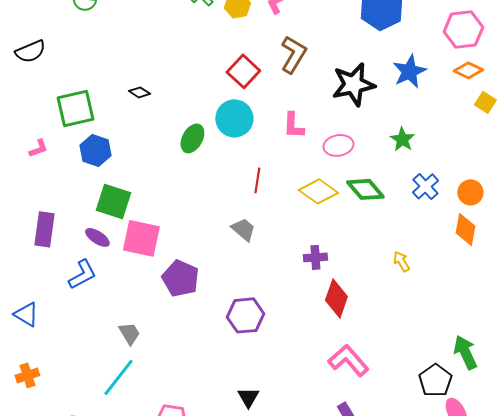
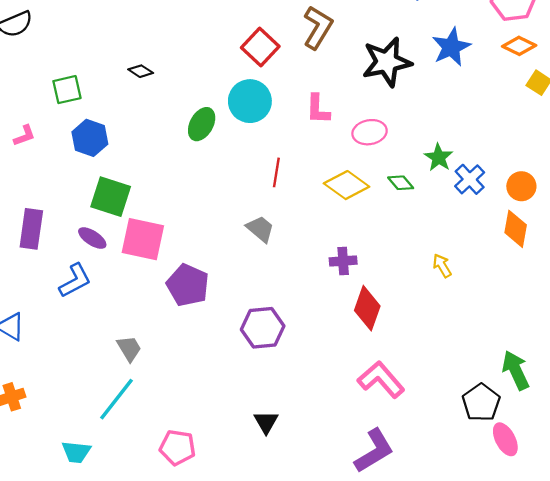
green square: (75, 108) -> (67, 90), size x0.7
green star: (402, 139) -> (439, 157), moved
green diamond: (365, 189) -> (401, 183), size x0.6

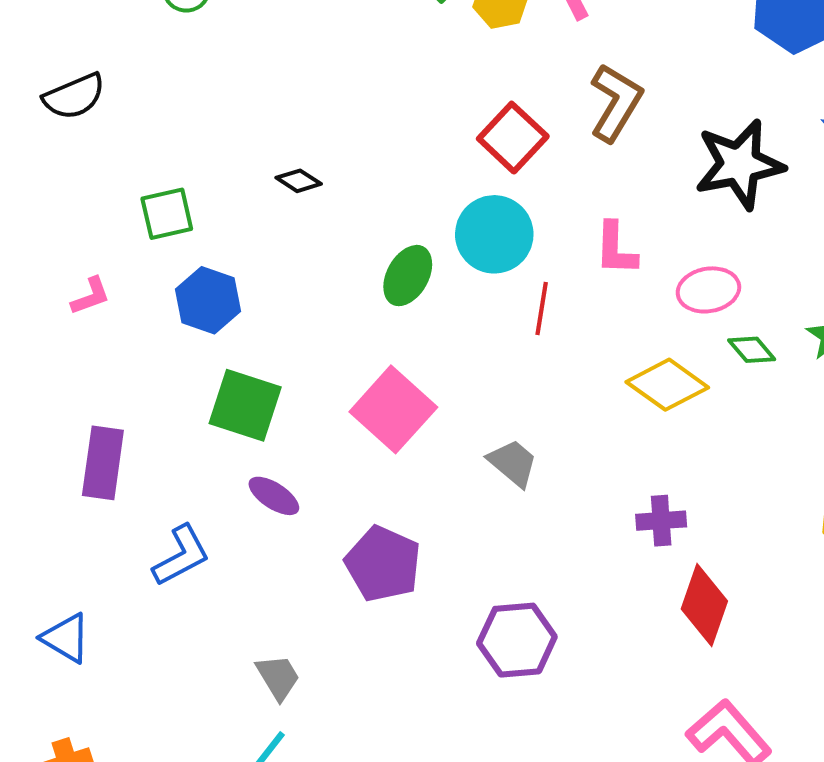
red line: (276, 172) -> (542, 308), moved
green diamond: (401, 183) -> (752, 350), moved
purple ellipse: (92, 238) -> (274, 496), moved
pink square: (143, 239) -> (393, 409), moved, turned 30

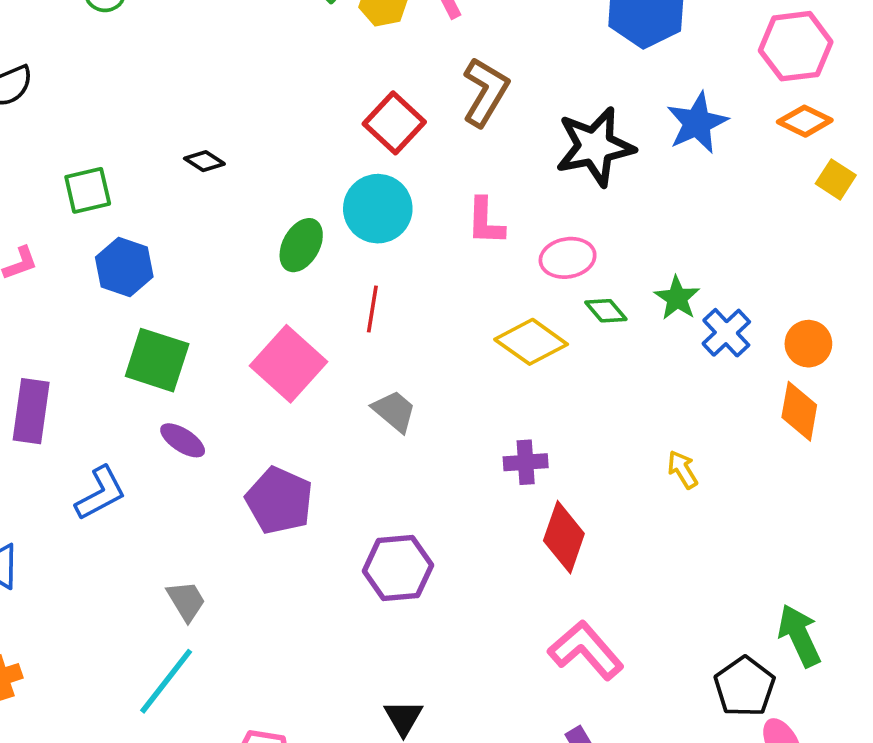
red line: (542, 308) -> (372, 309), moved

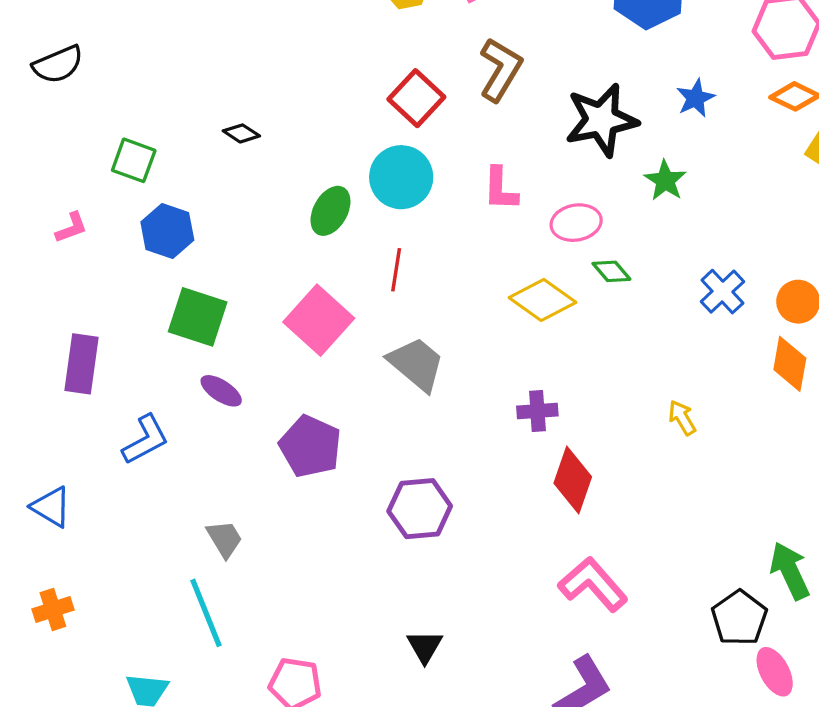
blue star: (697, 123) -> (696, 98), size x0.7
green square: (88, 190) -> (134, 160), turned 33
green star: (677, 298) -> (665, 181), moved
gray trapezoid: (394, 411) -> (416, 364), size x1.4
cyan line: (166, 681) -> (206, 613), turned -60

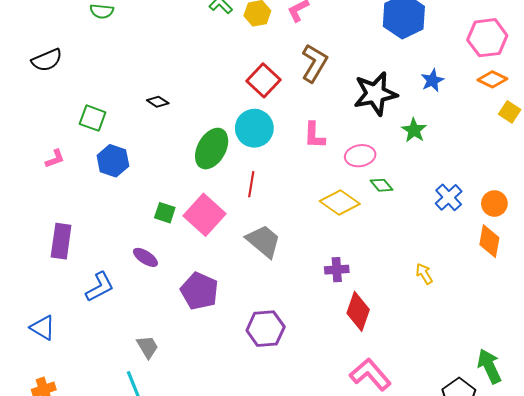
green ellipse: (330, 211) -> (212, 149), size x1.4
green square: (198, 317) -> (165, 213), moved, size x0.6

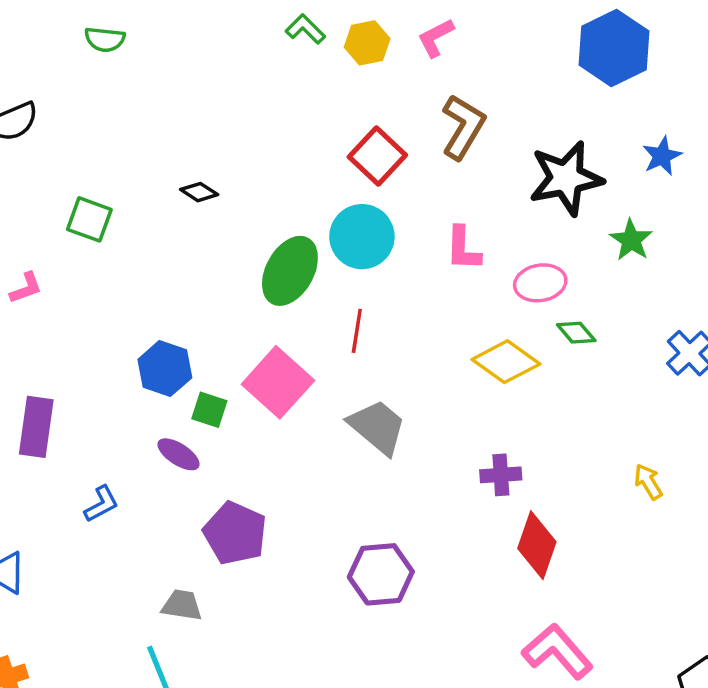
blue hexagon: (113, 161) -> (165, 369), moved
green square: (165, 213) -> (209, 410), moved
blue L-shape: (100, 287) -> (101, 504), size x0.7
purple pentagon: (199, 291) -> (235, 533), moved
gray trapezoid: (148, 347) -> (182, 605), turned -50

